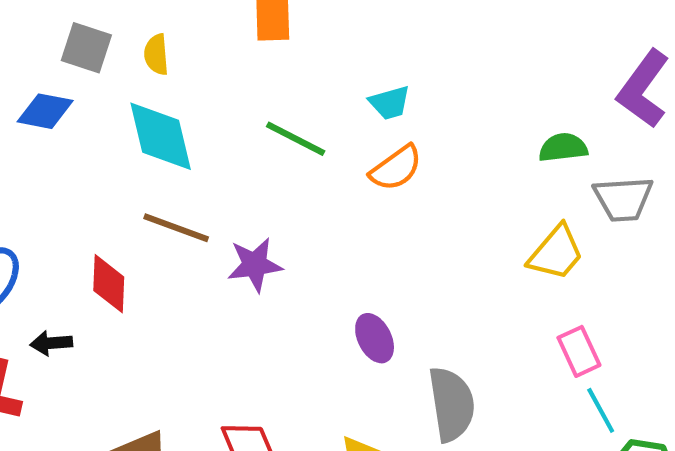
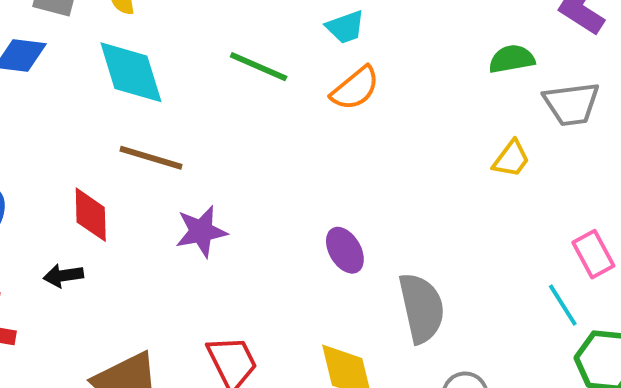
yellow trapezoid: (556, 253) -> (511, 159), size x0.7
purple star: (255, 265) -> (201, 231), moved
black arrow: (51, 343) -> (63, 276), moved
pink rectangle: (579, 351) -> (593, 254), moved

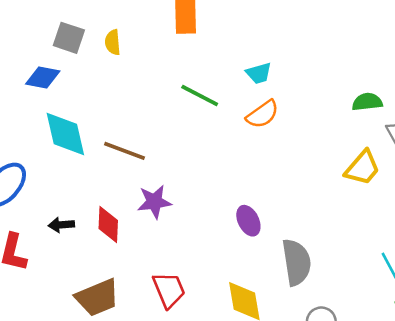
cyan diamond: (131, 72) -> (65, 134), moved
yellow trapezoid: (511, 159) -> (362, 168), size x1.4
red diamond: (91, 215) -> (108, 224), moved

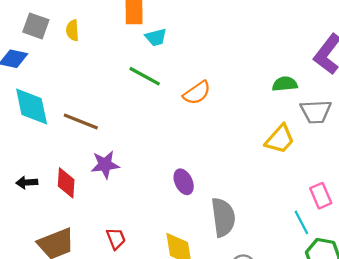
cyan trapezoid: (259, 73) -> (156, 37), moved
red trapezoid: (169, 290) -> (116, 239), size x0.7

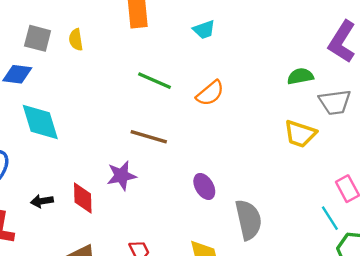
cyan trapezoid: (156, 37) -> (204, 30), moved
brown line: (81, 121) -> (149, 137), moved
yellow trapezoid: (280, 139) -> (300, 134), turned 72

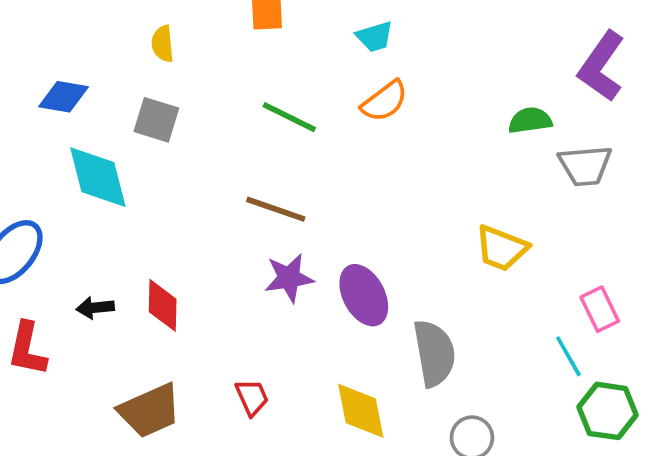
gray square: (38, 38) -> (156, 120), moved
orange semicircle: (210, 93) -> (385, 101), moved
yellow trapezoid: (300, 134) -> (502, 248), moved
purple star: (121, 176) -> (289, 278), moved
purple ellipse: (204, 186) -> (364, 295), size x1.4

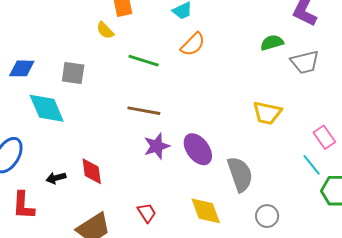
yellow semicircle: (163, 44) -> (105, 30), moved, turned -30

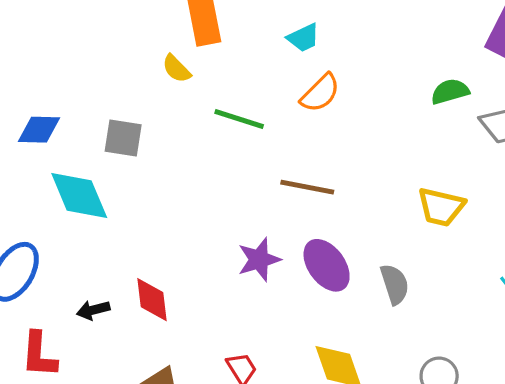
brown line: (144, 111) -> (307, 187), moved
gray semicircle: (240, 174) -> (395, 284), moved, size x0.7

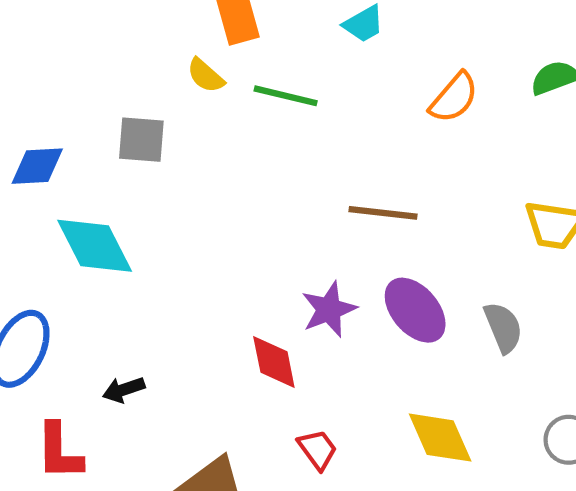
orange semicircle: (320, 93) -> (454, 98), moved
green line: (239, 119) -> (286, 96), moved
gray square: (123, 138) -> (141, 140), moved
red diamond: (152, 300) -> (274, 362), moved

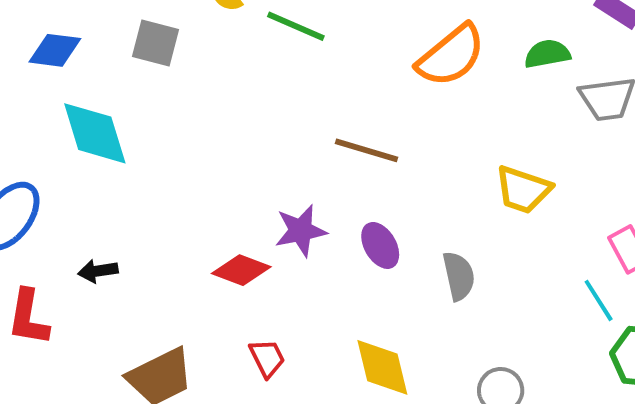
orange semicircle: (454, 98) -> (451, 56), size x1.4
purple ellipse: (415, 310) -> (380, 245), size x0.7
red diamond: (274, 362) -> (241, 270), turned -68

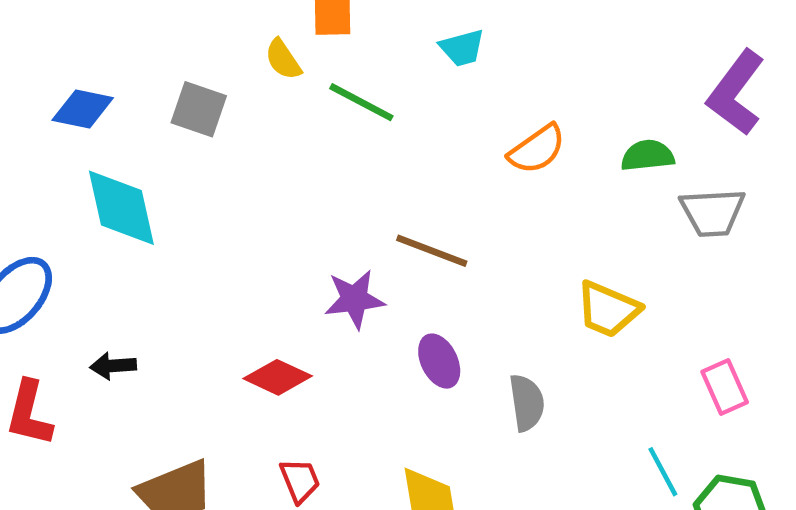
orange semicircle: (451, 56) -> (537, 149), size x0.7
purple star: (301, 231) -> (354, 299), moved
cyan line: (599, 300) -> (663, 472), moved

